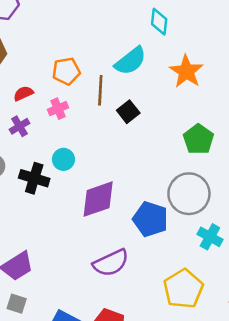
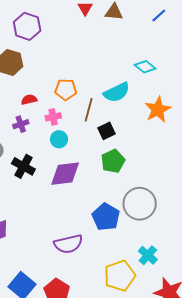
cyan diamond: (159, 22) -> (145, 67), turned -70
green pentagon: (198, 139) -> (113, 161), moved
cyan circle: (63, 159) -> (59, 139), moved
purple diamond: (98, 199) -> (65, 174), moved
cyan cross: (210, 237) -> (148, 255), moved

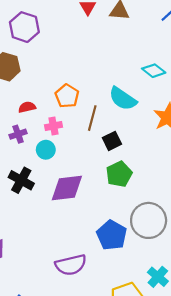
orange pentagon: (66, 90) -> (67, 96), turned 30
cyan semicircle: (117, 92) -> (123, 99), turned 60
cyan circle: (59, 139) -> (46, 150), moved

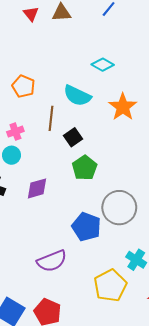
orange pentagon: (67, 96) -> (24, 86), moved
purple diamond: (67, 188) -> (37, 188), size x0.7

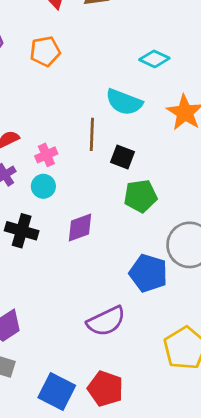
orange pentagon: (24, 86) -> (45, 51), moved, turned -30
black square: (73, 137) -> (122, 157), turned -30
green pentagon: (85, 168) -> (140, 196), turned 30

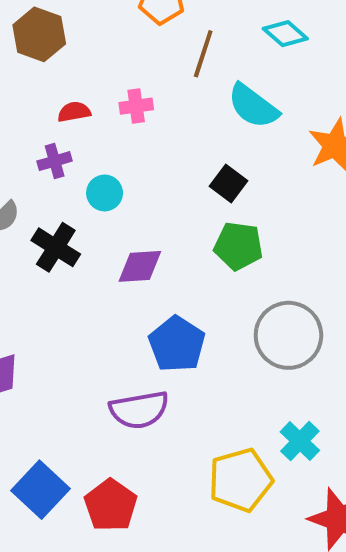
cyan diamond: (154, 59) -> (285, 34), moved
brown line: (92, 134) -> (203, 54), moved
pink cross: (46, 155) -> (136, 106), moved
blue pentagon: (148, 273) -> (177, 344), moved

